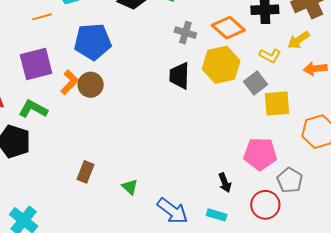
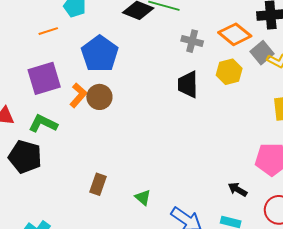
blue pentagon: (93, 42) -> (100, 54), turned -30
yellow hexagon: (221, 65) -> (229, 72), size x0.7
gray square: (256, 83) -> (262, 53), moved
black arrow: (225, 183) -> (238, 189), turned 144

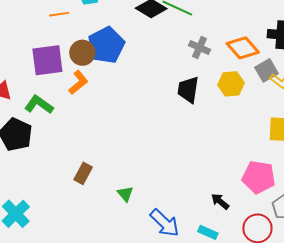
brown circle: (99, 97) -> (82, 53), moved

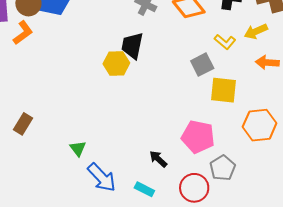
gray square: (266, 70) -> (202, 65), moved
yellow hexagon: (231, 84) -> (116, 63), moved
green triangle: (125, 194) -> (78, 149), moved

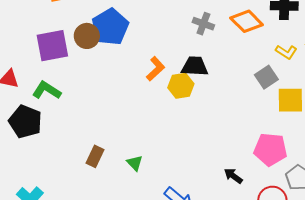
orange L-shape: (23, 33) -> (156, 69), moved
black trapezoid: (132, 46) -> (195, 66), turned 88
green triangle: (78, 149) -> (135, 163), moved

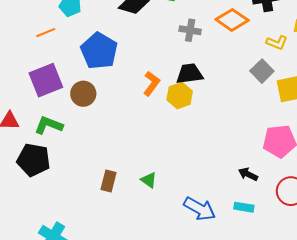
brown circle: (87, 36) -> (83, 94), moved

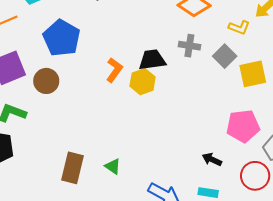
gray cross: (190, 30) -> (189, 46), moved
brown rectangle: (108, 181) -> (72, 168), size x1.4

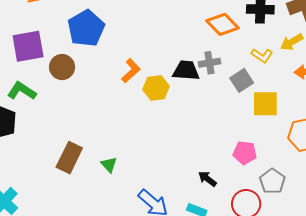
gray cross: (189, 46) -> (209, 63), turned -30
black trapezoid: (152, 60) -> (186, 71), moved
pink pentagon: (243, 126) -> (245, 153), size x0.7

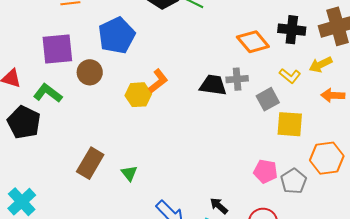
yellow hexagon: (156, 88) -> (138, 95), moved
black arrow: (207, 179) -> (219, 206), moved
gray pentagon: (272, 181) -> (294, 181), moved

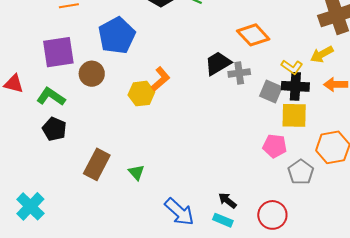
black cross: (292, 30) -> (295, 86), moved
black trapezoid: (213, 85) -> (218, 63), moved, turned -36
gray square: (268, 99) -> (271, 91), turned -35
black pentagon: (24, 122) -> (54, 129), moved, size x0.7
pink pentagon: (266, 171) -> (275, 146), moved

